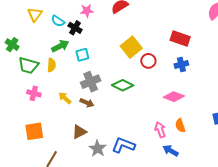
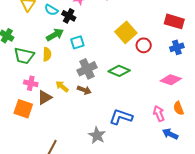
orange square: (34, 131) -> (23, 109), moved, turned 30
brown triangle: (79, 132) -> (45, 97), moved
blue L-shape: (123, 145) -> (121, 117), moved

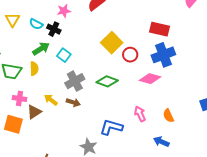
cyan square: (77, 42) -> (64, 55), turned -32
blue cross: (177, 47) -> (163, 55), size x1.6
pink diamond: (171, 80) -> (150, 79), moved
pink arrow: (159, 114) -> (140, 114), moved

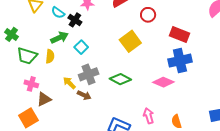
red circle: (130, 55) -> (148, 15), moved
yellow arrow: (51, 100) -> (69, 83), moved
orange square: (13, 124) -> (28, 118), moved, turned 36

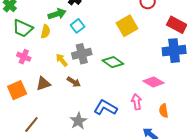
pink diamond: (163, 82) -> (154, 82), moved
brown arrow: (84, 95) -> (74, 82), moved
brown triangle: (44, 99) -> (43, 84), moved

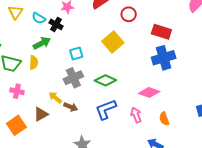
cyan square: (78, 26) -> (76, 54), moved, turned 32
yellow arrow: (62, 60) -> (55, 98), moved
blue L-shape: (105, 108) -> (106, 109), moved, turned -40

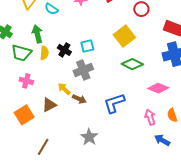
black cross: (56, 24) -> (64, 50), moved
green arrow: (42, 43) -> (37, 34), moved, turned -78
green diamond: (105, 80) -> (132, 64), moved
pink arrow: (136, 115) -> (150, 117), moved

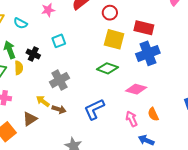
yellow square: (124, 36) -> (114, 39), moved, turned -30
cyan square: (87, 46) -> (59, 41), moved
black cross: (64, 50) -> (33, 54), moved

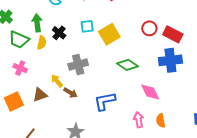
red circle: (110, 13) -> (149, 28), moved
yellow square: (114, 39) -> (109, 34), moved, turned 30
pink diamond: (136, 89) -> (150, 92), turned 35

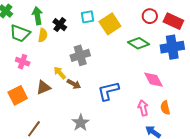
green diamond: (128, 65) -> (138, 43), moved

